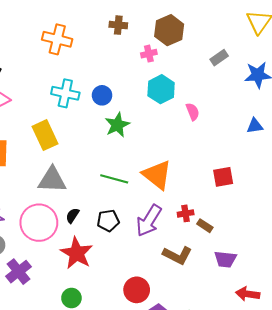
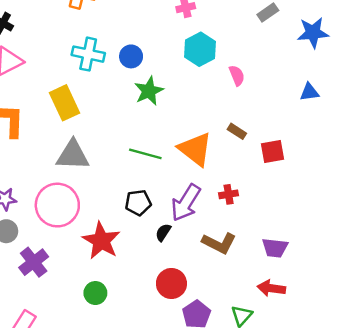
black semicircle: (72, 216) -> (163, 232), moved
brown rectangle: (205, 226) -> (237, 131), moved
red arrow: (248, 294) -> (271, 288), moved

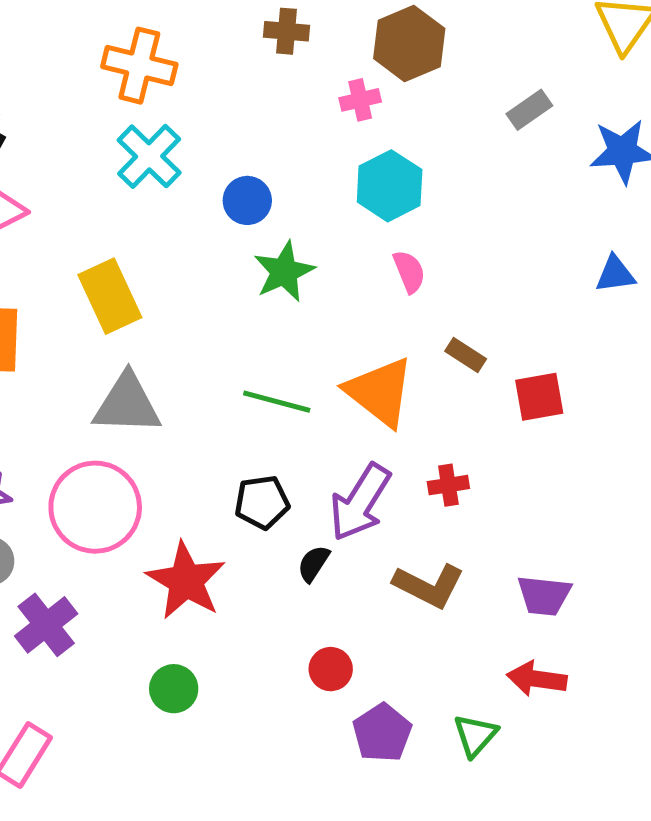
cyan cross: (88, 54) -> (149, 156), moved, turned 32
pink semicircle: (237, 75) -> (409, 272), moved
red circle: (171, 283) -> (331, 669), size x0.7

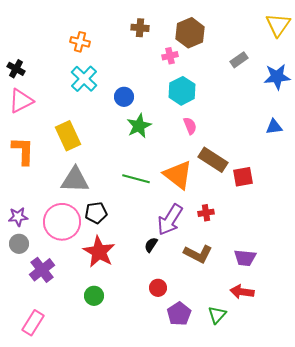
orange cross: (139, 66) -> (80, 42), size x0.7
brown rectangle: (466, 355) -> (213, 160), size x1.8
black pentagon: (262, 502) -> (96, 213), moved

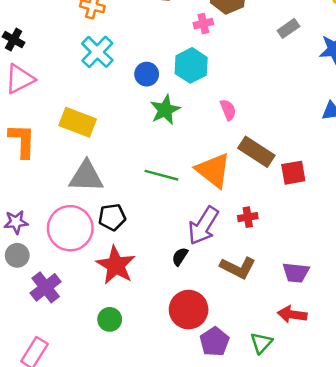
cyan hexagon: (182, 91) -> (191, 65), moved
yellow rectangle: (68, 136) -> (78, 122), turned -44
red circle: (158, 288) -> (189, 310), size x1.8

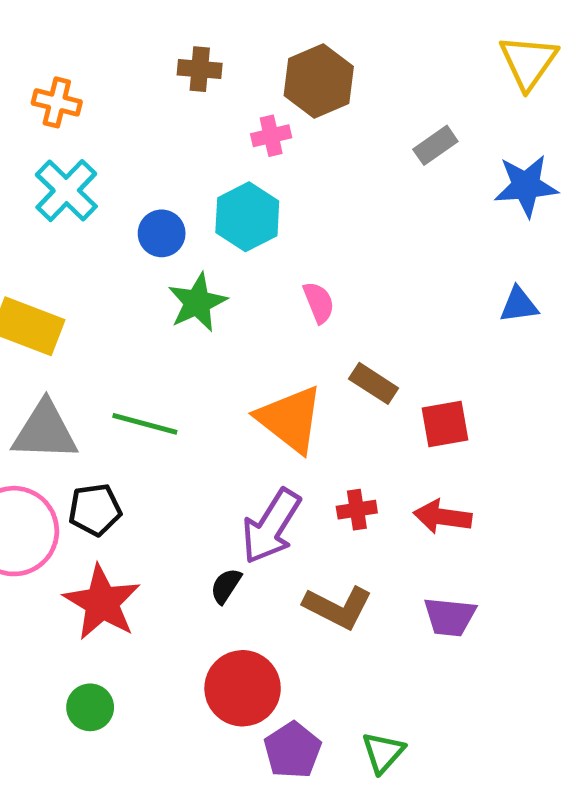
brown rectangle: (256, 152) -> (374, 383), size x0.7
green line: (161, 175) -> (145, 424), moved
red arrow: (292, 314) -> (443, 517), moved

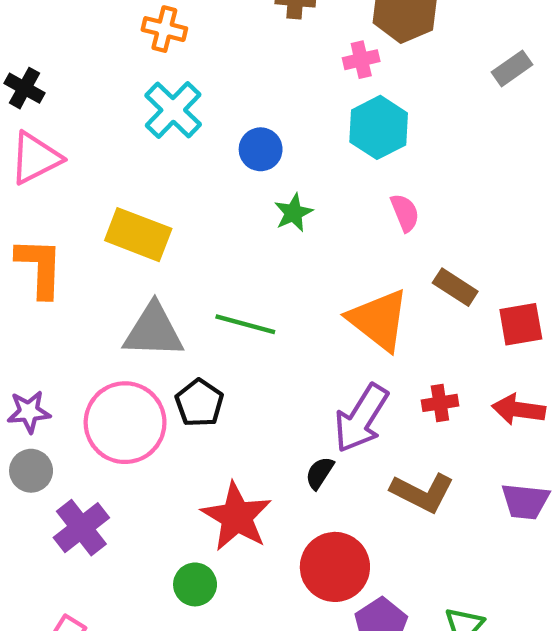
cyan hexagon: (247, 217) -> (379, 127), moved
green star: (197, 302) -> (293, 213), size x0.7
black pentagon: (95, 510) -> (199, 403), turned -30
red star: (102, 603) -> (237, 517), moved

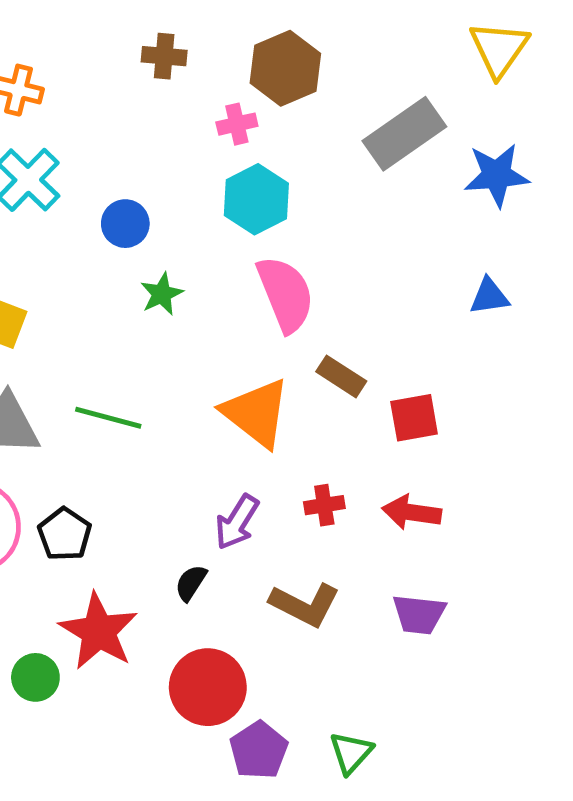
gray rectangle: (512, 68) -> (404, 134), size x1.8
pink semicircle: (405, 213) -> (285, 294), size x1.8
black pentagon: (199, 403) -> (65, 534), moved
purple arrow: (361, 418) -> (237, 522), size x0.7
green circle: (195, 584) -> (35, 677), moved

